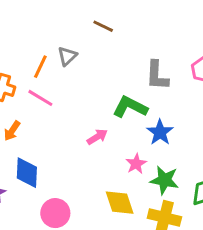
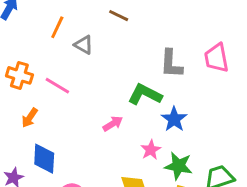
gray triangle: (67, 56) -> (84, 45), turned -48
orange line: (40, 67) -> (57, 27), moved

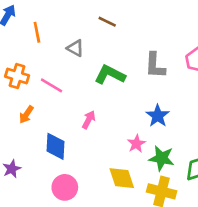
orange line: (57, 27) -> (37, 32), moved, turned -36
green L-shape: (145, 94) -> (110, 75), moved
pink arrow: (113, 124) -> (89, 120), moved, turned -30
blue diamond: (44, 159) -> (56, 146), moved

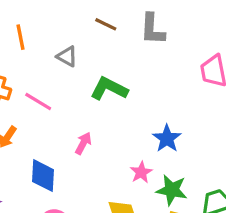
gray L-shape: (155, 65) -> (152, 29), moved

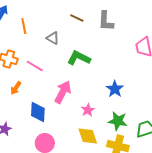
pink arrow: (83, 143) -> (63, 92), size x1.6
pink star: (141, 172) -> (88, 110), moved

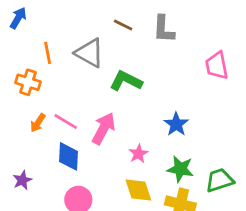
orange line: (24, 26) -> (48, 53), moved
gray triangle: (53, 38) -> (90, 53), size x1.6
pink line: (35, 66) -> (66, 121), moved

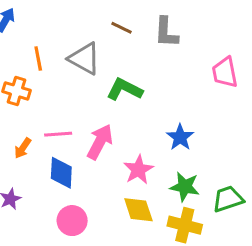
pink line: (66, 121) -> (58, 134), turned -35
orange arrow: (38, 123) -> (23, 148), moved
pink star: (138, 154) -> (138, 170), size x1.4

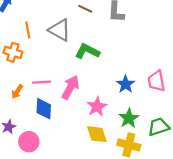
pink trapezoid: (225, 72) -> (156, 81), moved
green star: (185, 187) -> (129, 118), turned 30
pink circle: (72, 221) -> (29, 142), moved

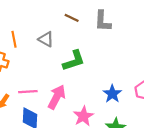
gray triangle: (60, 30) -> (46, 39), size x0.7
green L-shape: (87, 51) -> (74, 61), turned 135

